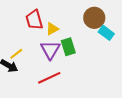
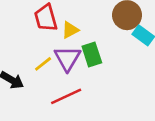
yellow line: (16, 54) -> (43, 64), moved

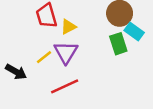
green rectangle: (92, 54) -> (118, 44), moved

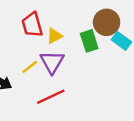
green rectangle: (118, 44) -> (89, 41), moved

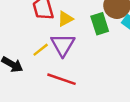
red line: (51, 97) -> (62, 79), turned 44

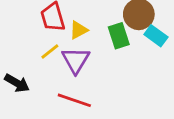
yellow line: (41, 50) -> (50, 52), moved

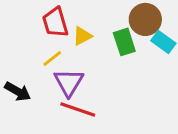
purple triangle: (76, 60) -> (69, 82), moved

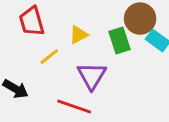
red trapezoid: (55, 22) -> (32, 21), moved
purple triangle: (69, 82) -> (92, 76), moved

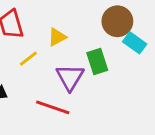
green rectangle: (120, 41) -> (97, 61), moved

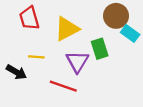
yellow triangle: (57, 37) -> (67, 29), size x1.6
yellow line: (28, 59) -> (36, 57), moved, turned 42

